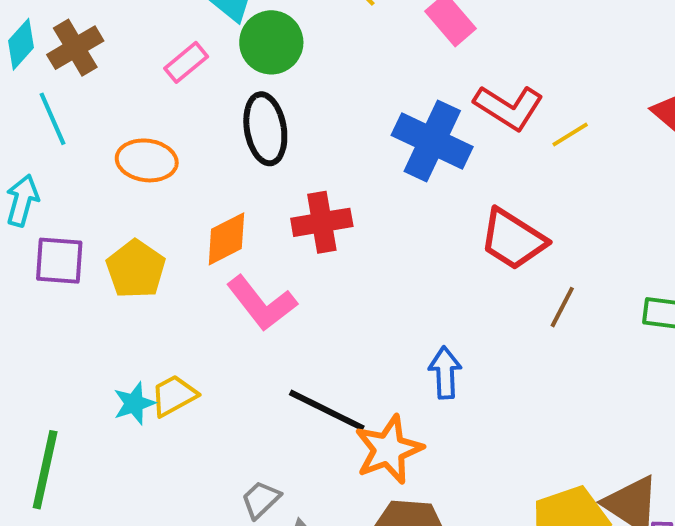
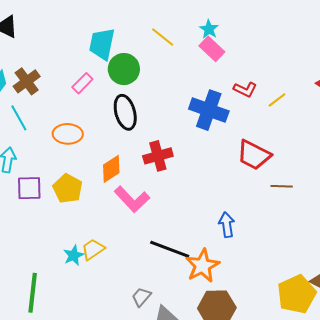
red L-shape: (509, 107) -> (245, 90), size x0.7
brown line: (562, 307) -> (282, 186), turned 70

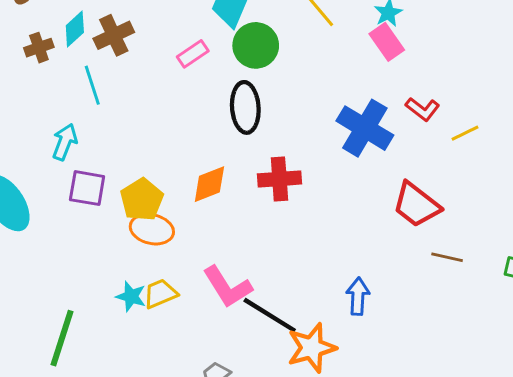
orange ellipse: (68, 134) -> (152, 229), moved
pink L-shape: (132, 199) -> (227, 287), moved
cyan star: (74, 255) -> (131, 296), turned 30

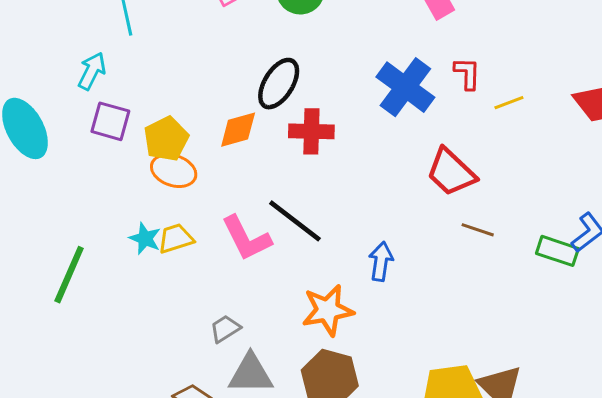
black ellipse: (245, 107) -> (279, 84), moved, turned 30
red L-shape: (423, 109) -> (467, 73), turned -132
black line: (270, 315) -> (295, 221), moved

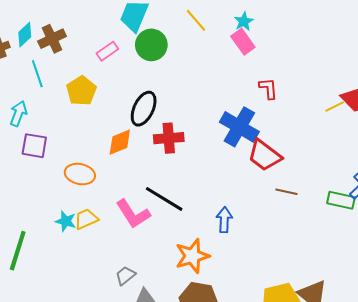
blue cross: (405, 87) -> (239, 127), moved
yellow line: (509, 103) -> (335, 106), moved
yellow pentagon: (166, 139) -> (81, 91), moved

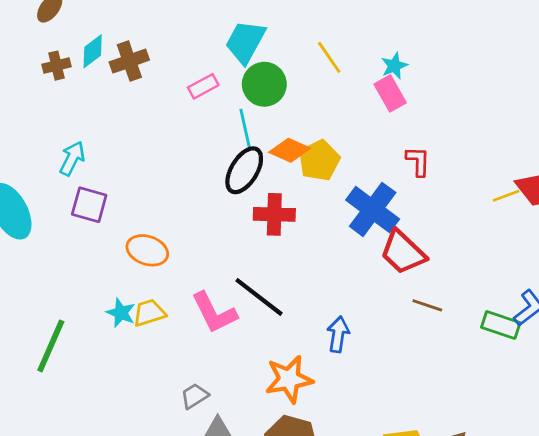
cyan line: (37, 74) -> (245, 128), moved
yellow pentagon: (81, 91) -> (319, 160), moved
orange diamond: (120, 142) -> (290, 150), moved, turned 40

